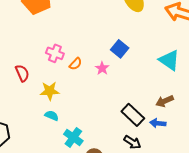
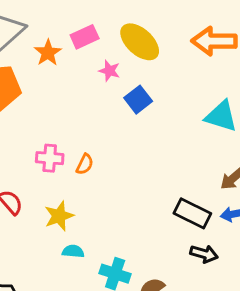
blue square: (120, 49) -> (138, 100), moved, turned 30
pink star: (102, 68) -> (109, 71), moved

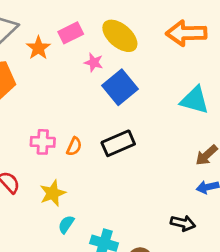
blue square: (138, 100) -> (120, 87), size x1.4
black rectangle: (192, 213) -> (118, 143), moved, turned -48
cyan semicircle: (73, 251) -> (66, 224), turned -60

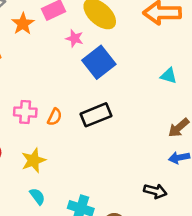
cyan triangle: (195, 100) -> (169, 76), size x0.6
cyan semicircle: (66, 224) -> (37, 196), moved, turned 108

